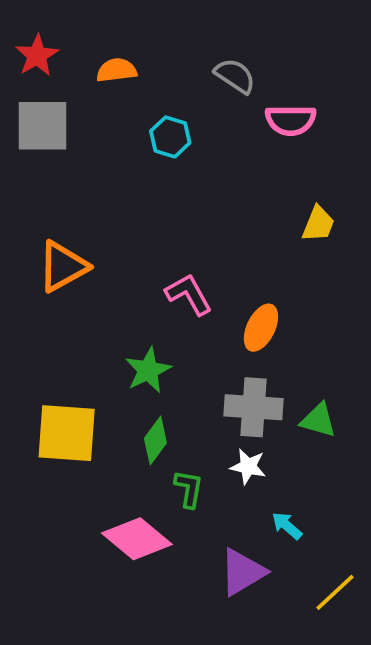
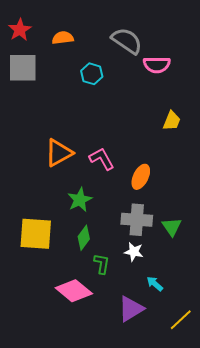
gray semicircle: (235, 76) -> (127, 41), size x1.4
orange triangle: (63, 267) -> (59, 153), moved
green triangle: (318, 420) -> (172, 227), turned 40

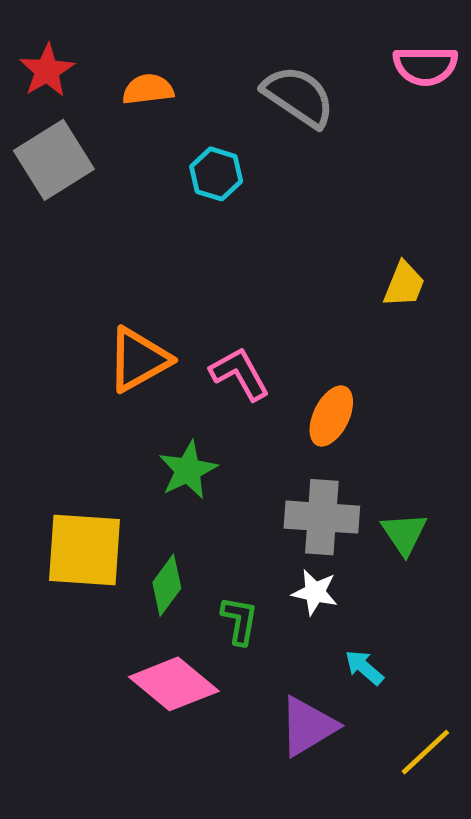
pink semicircle: (157, 65) -> (425, 66), moved
gray square: (23, 68) -> (54, 160), turned -32
green diamond: (84, 238) -> (167, 585), moved

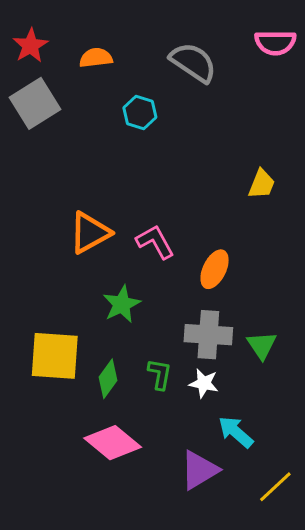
green L-shape: (240, 620) -> (160, 374), moved
cyan arrow: (364, 668) -> (236, 432), size x1.4

